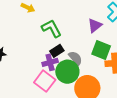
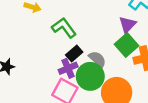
purple triangle: (95, 25) -> (127, 25), moved
green square: (101, 50) -> (126, 45), turned 36

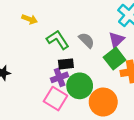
black rectangle: (74, 53) -> (66, 64), turned 32
gray semicircle: (97, 59) -> (87, 40), moved

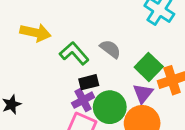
yellow arrow: (30, 19) -> (35, 33), size x1.5
purple triangle: (116, 40) -> (143, 93), moved

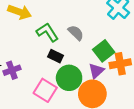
black rectangle: (89, 82) -> (55, 56), turned 32
purple cross: (83, 100) -> (12, 70), moved

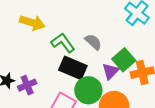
black rectangle: (55, 56) -> (73, 68), size x1.6
purple triangle: (96, 71) -> (110, 71), moved

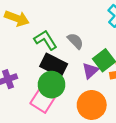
green circle: (88, 90) -> (52, 85), moved

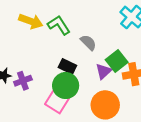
green L-shape: (46, 40) -> (59, 25), moved
black rectangle: (54, 65) -> (67, 66), size x0.7

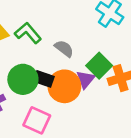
green circle: (66, 86) -> (23, 79), moved
orange circle: (105, 105) -> (64, 86), moved

